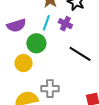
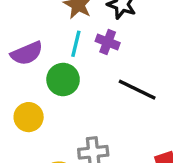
yellow circle: (23, 63) -> (29, 117), moved

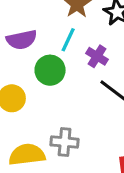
purple cross: (108, 42) -> (97, 56), moved

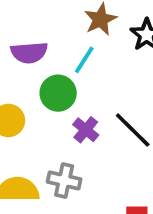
purple cross: (97, 56) -> (86, 130), moved

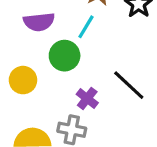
purple cross: (86, 130) -> (87, 99), moved

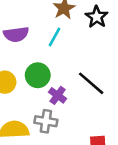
green circle: (65, 56) -> (38, 75), moved

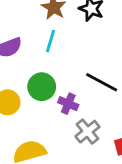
gray cross: (46, 121) -> (87, 132), moved, turned -35

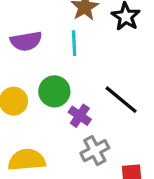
cyan line: (51, 41) -> (74, 43), turned -30

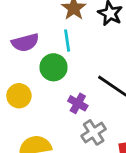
green circle: (54, 91) -> (54, 67), moved

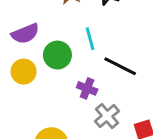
cyan line: (67, 41) -> (90, 39), moved
yellow circle: (19, 96) -> (24, 72), moved

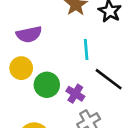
green circle: (57, 55) -> (47, 85), moved

